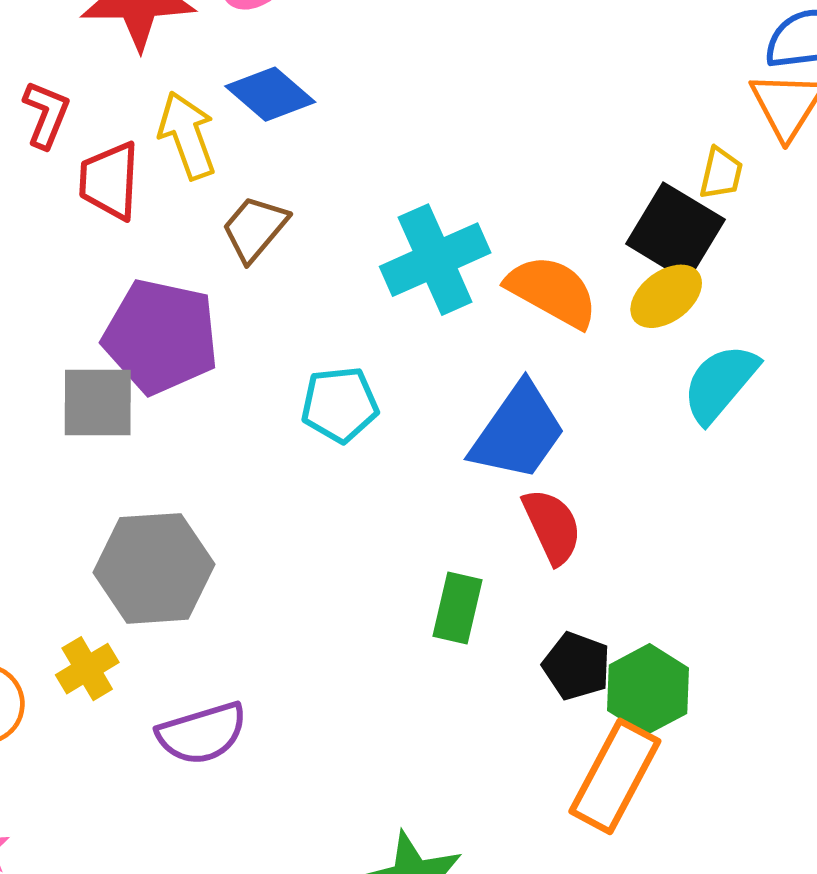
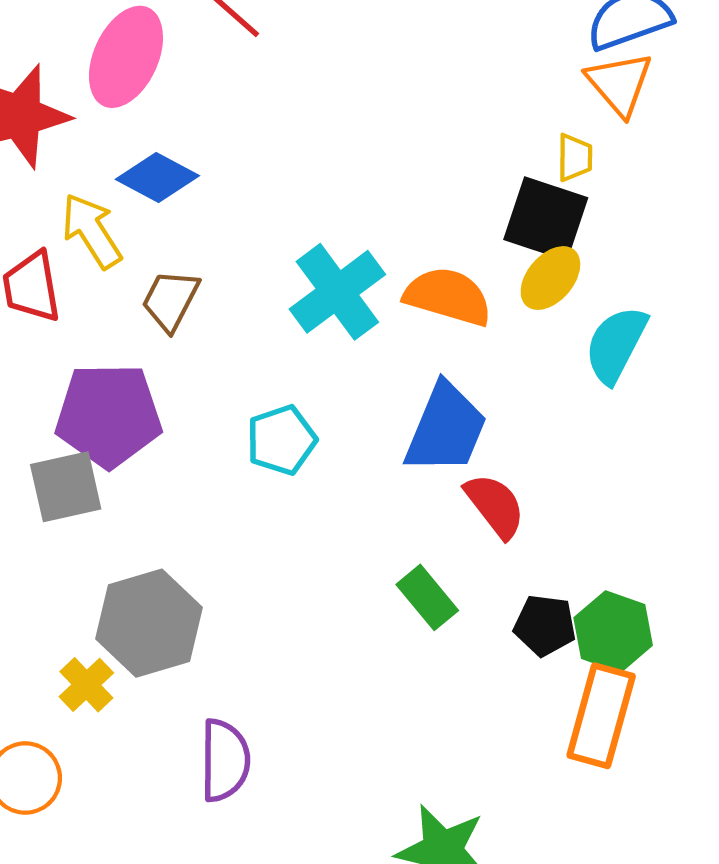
green rectangle: (457, 608) -> (427, 597), turned -40
yellow cross: (87, 669) -> (86, 685), moved
purple semicircle: (202, 733) -> (225, 760), turned -60

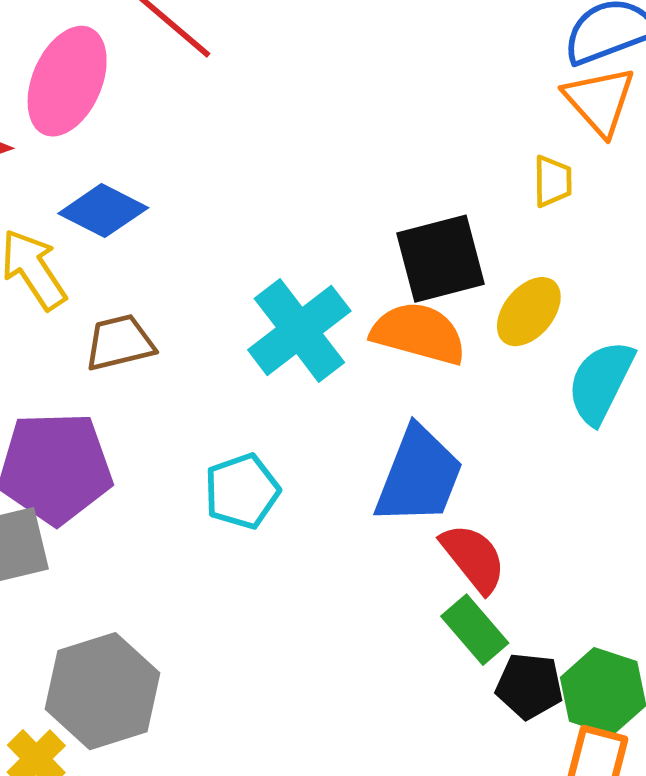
black square: (546, 219) -> (441, 259), moved, turned -32
brown trapezoid: (170, 300) -> (120, 343), turned 50
green rectangle: (427, 597) -> (475, 630), moved

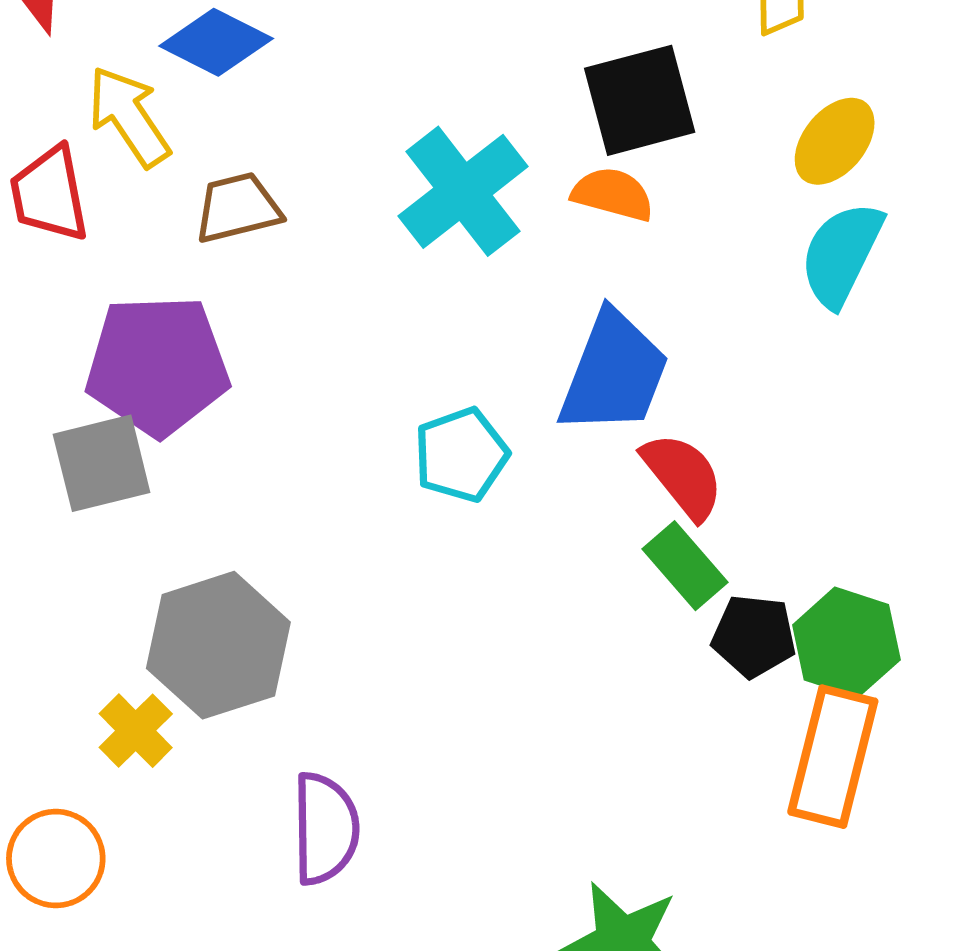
yellow ellipse: (529, 312) -> (835, 141), moved
orange semicircle: (419, 333) -> (613, 194), size x0.7
cyan pentagon: (242, 491) -> (461, 455), moved

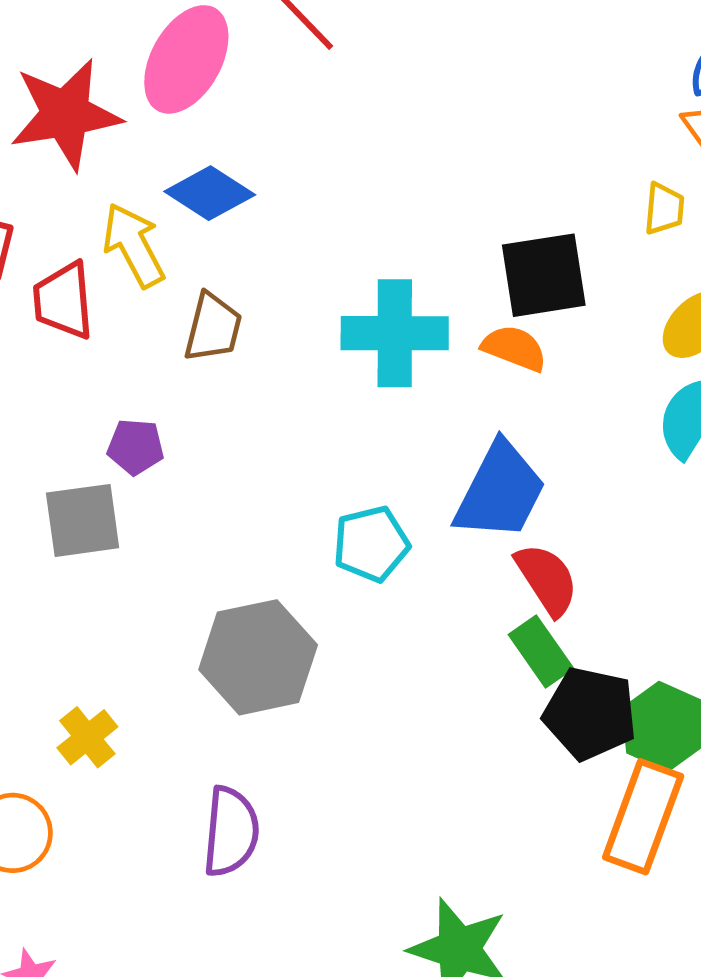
cyan cross: (463, 191) -> (395, 333), turned 32
brown trapezoid: (238, 208) -> (213, 327), turned 112
purple pentagon: (157, 365) -> (136, 447), size x0.5
black pentagon: (754, 636) -> (590, 714), size x1.4
gray hexagon: (218, 645) -> (258, 657), moved

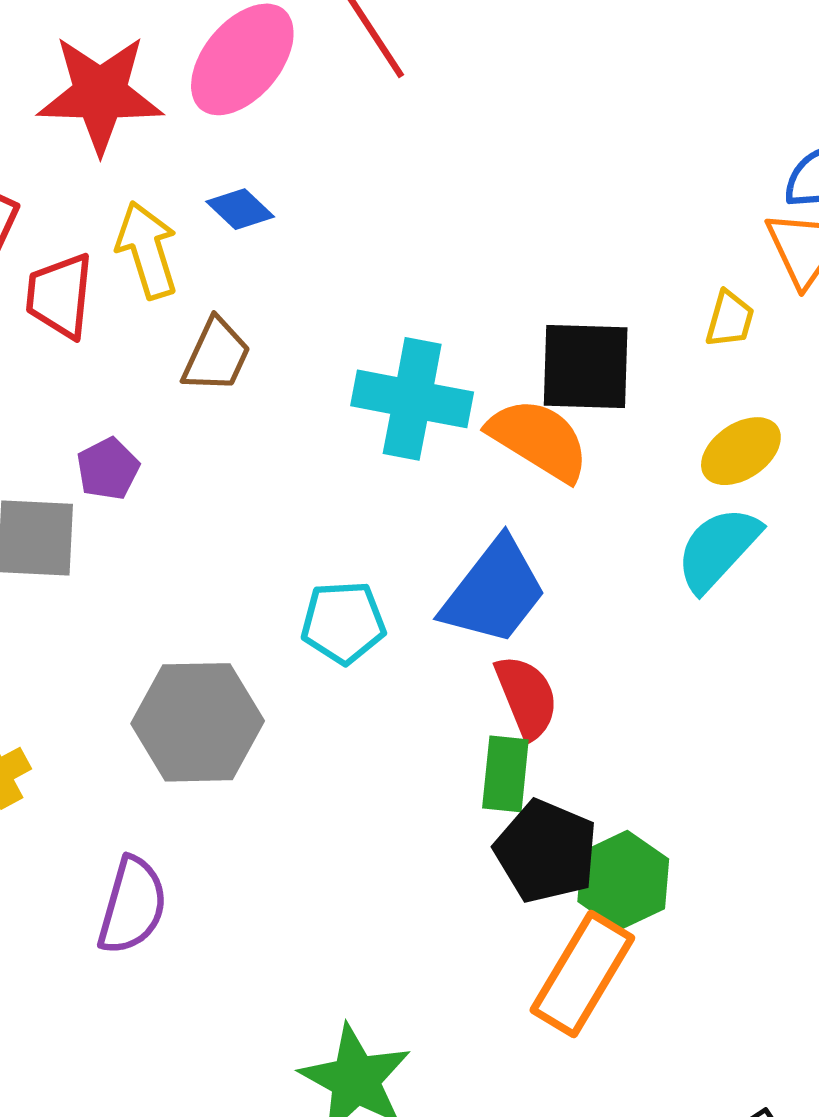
blue diamond: (210, 193) -> (240, 209), size x0.7
orange semicircle: (514, 348) -> (539, 440), size x1.5
purple pentagon: (136, 447) -> (108, 469), turned 30
green rectangle: (541, 651) -> (505, 774), turned 30

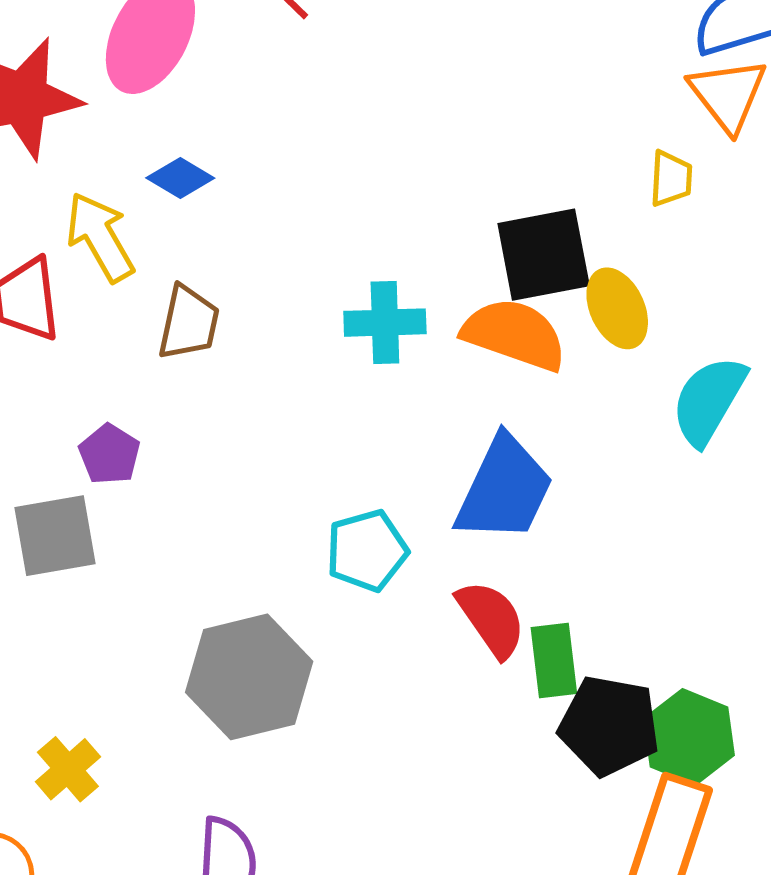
cyan cross: (412, 399) -> (385, 323), size x0.7
yellow ellipse: (741, 451) -> (617, 308), moved, turned -68
red semicircle: (527, 697) -> (491, 619), moved

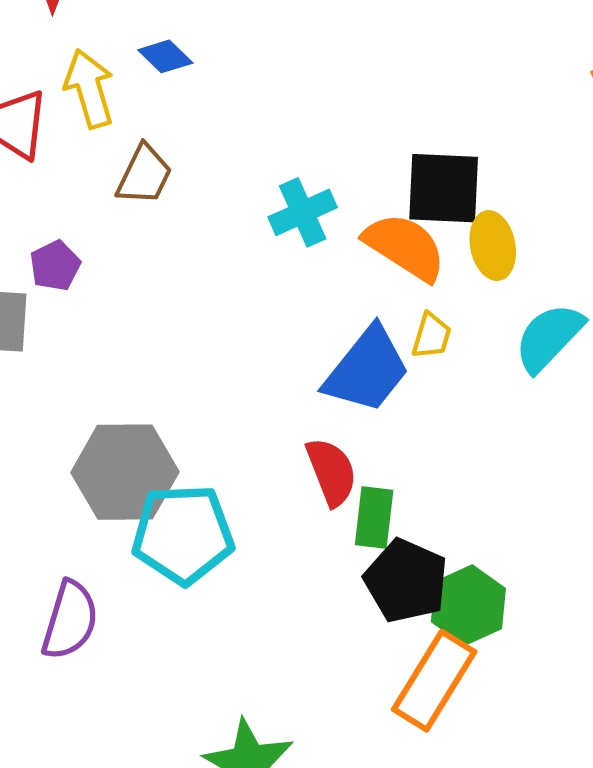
yellow trapezoid: (671, 179) -> (432, 336), moved
cyan cross: (385, 323) -> (303, 212), turned -36
cyan pentagon: (367, 551) -> (183, 534), moved, size x1.5

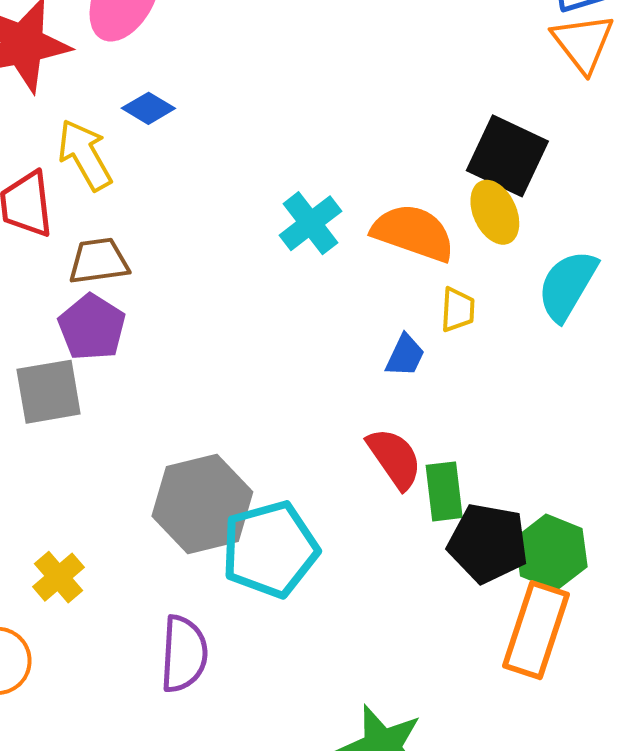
brown trapezoid: (144, 175) -> (99, 261), moved, turned -110
black square: (444, 188) -> (507, 156), moved, turned 36
purple pentagon: (55, 266) -> (92, 327), size x1.4
blue trapezoid: (367, 370) -> (405, 356), size x0.5

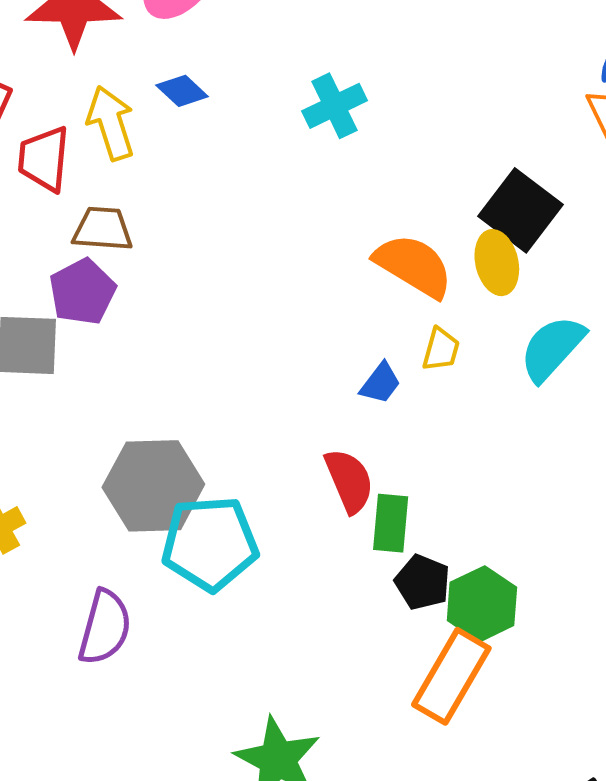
cyan cross: (311, 223) -> (335, 106), moved
black pentagon: (488, 543) -> (422, 582), size x0.7

